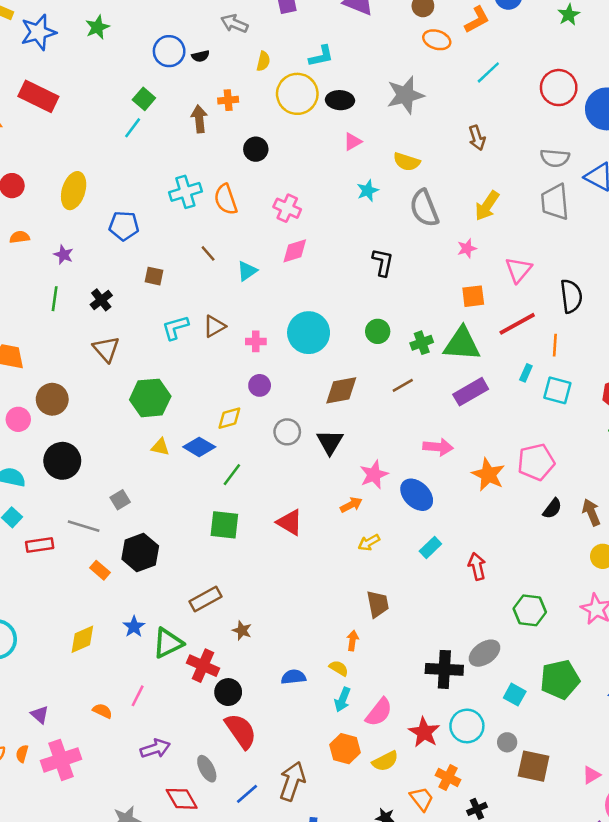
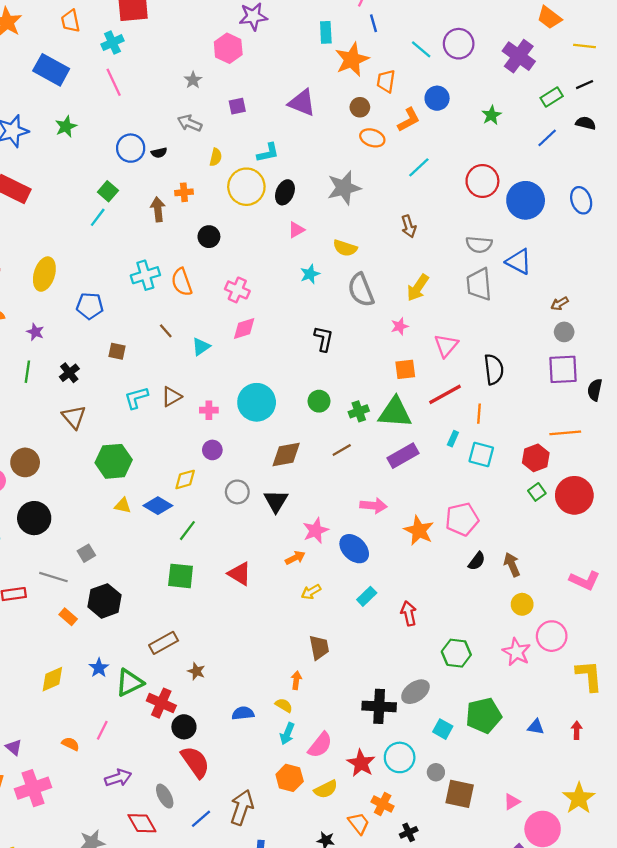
black ellipse: (340, 100) -> (285, 192), turned -70

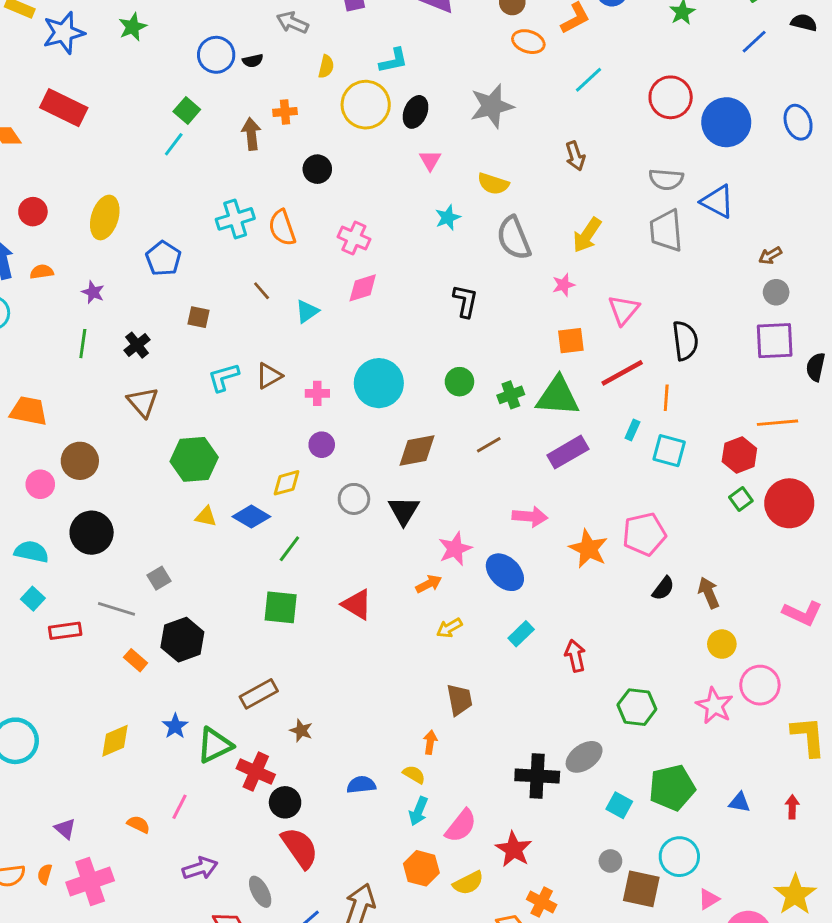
pink triangle: (296, 230) -> (430, 160), turned -30
blue pentagon: (90, 306) -> (163, 259), turned 30
cyan circle: (400, 757) -> (679, 857), moved

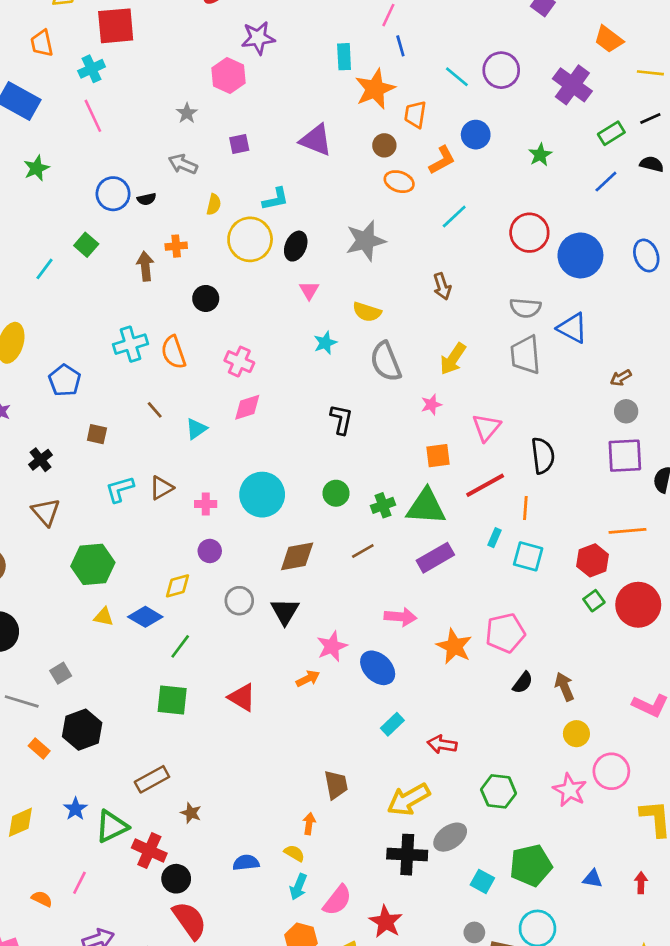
cyan line: (174, 144) -> (45, 269), moved
yellow arrow: (449, 628) -> (409, 799), moved, size x1.8
red arrow: (575, 656) -> (442, 744), turned -68

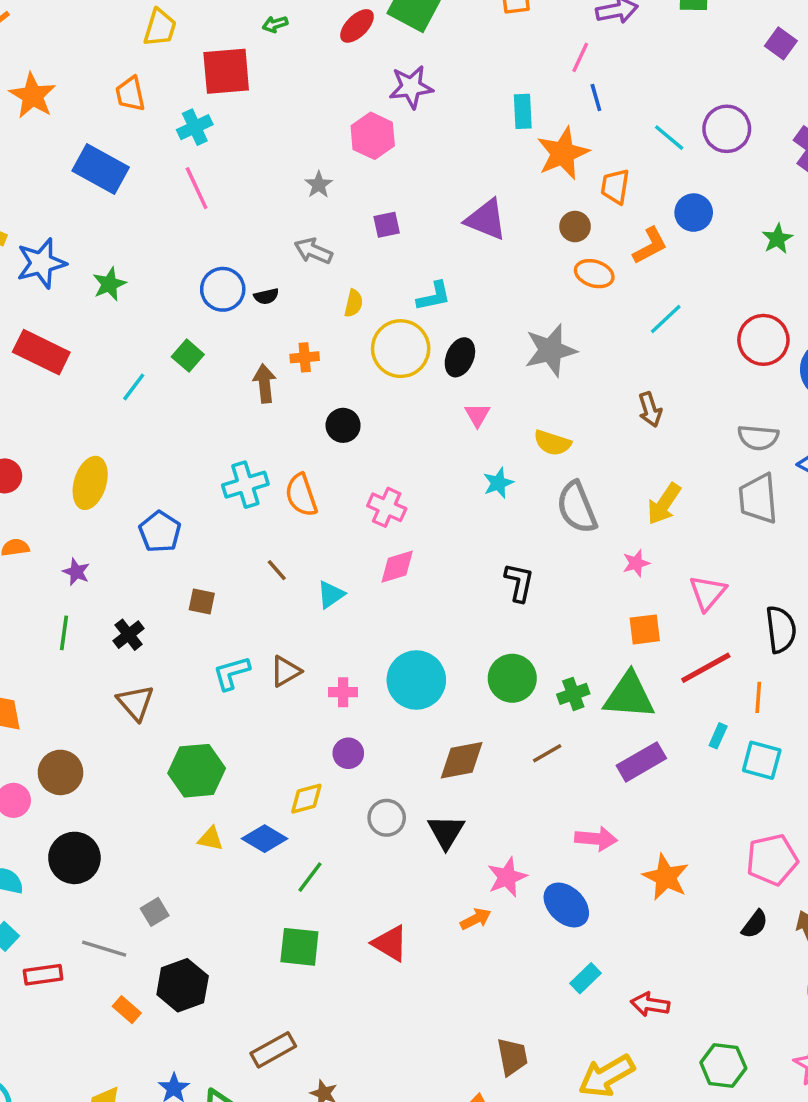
green star: (36, 168) -> (109, 284), moved
green circle: (336, 493) -> (512, 678), size x1.4
pink pentagon: (505, 633) -> (772, 860), moved

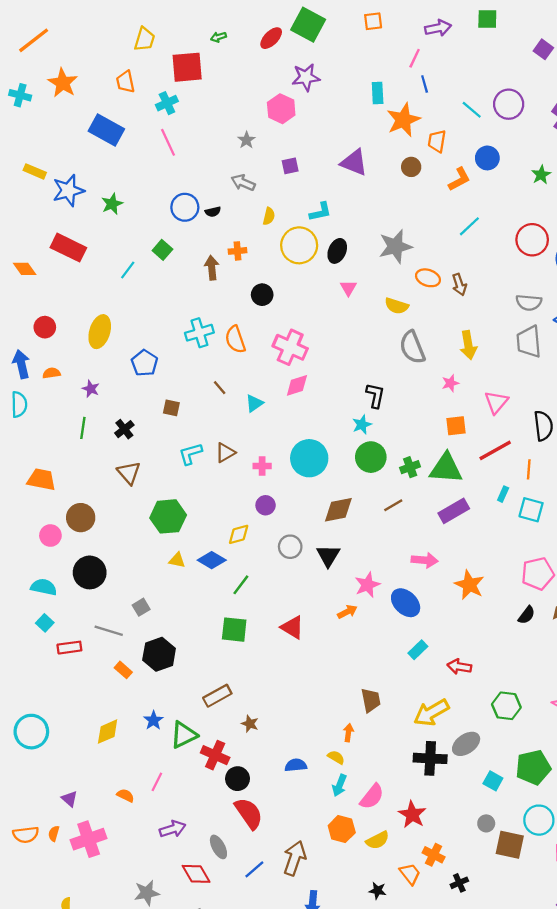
orange ellipse: (594, 274) -> (428, 278), moved
cyan star: (498, 483) -> (362, 425), moved
yellow arrow: (664, 504) -> (468, 345), turned -44
pink cross: (387, 507) -> (290, 347), size x1.4

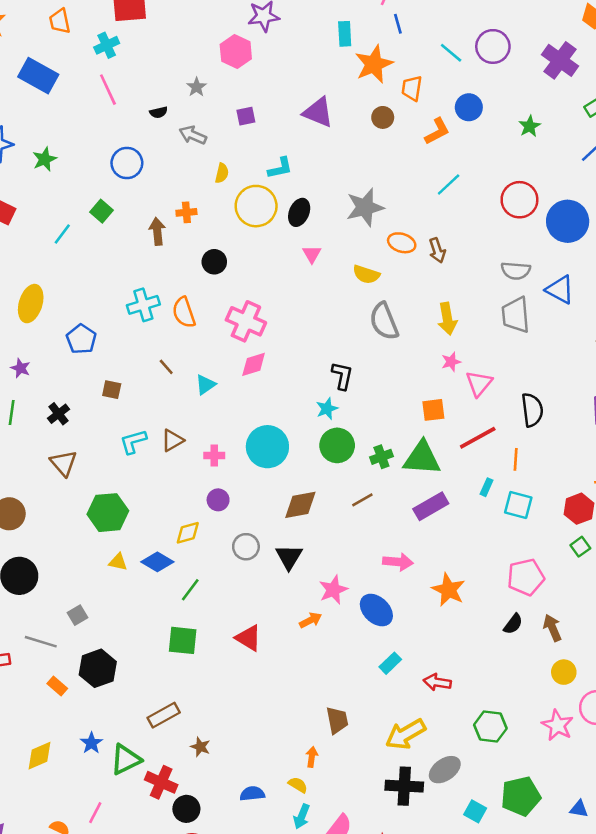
black semicircle: (213, 212) -> (159, 112), moved
pink star: (450, 383) -> (451, 362), moved

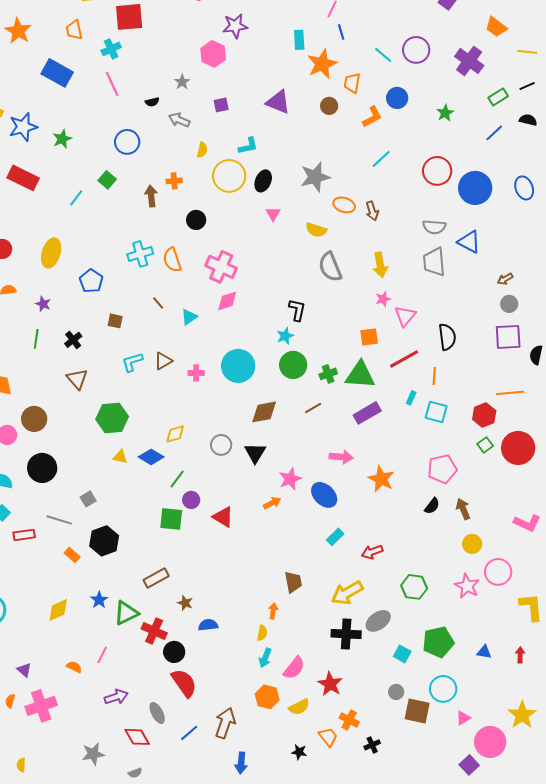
purple circle: (218, 500) -> (191, 500), moved
red arrow: (437, 682) -> (372, 552), turned -30
yellow semicircle: (298, 785) -> (262, 633), turned 70
blue semicircle: (252, 794) -> (208, 625), moved

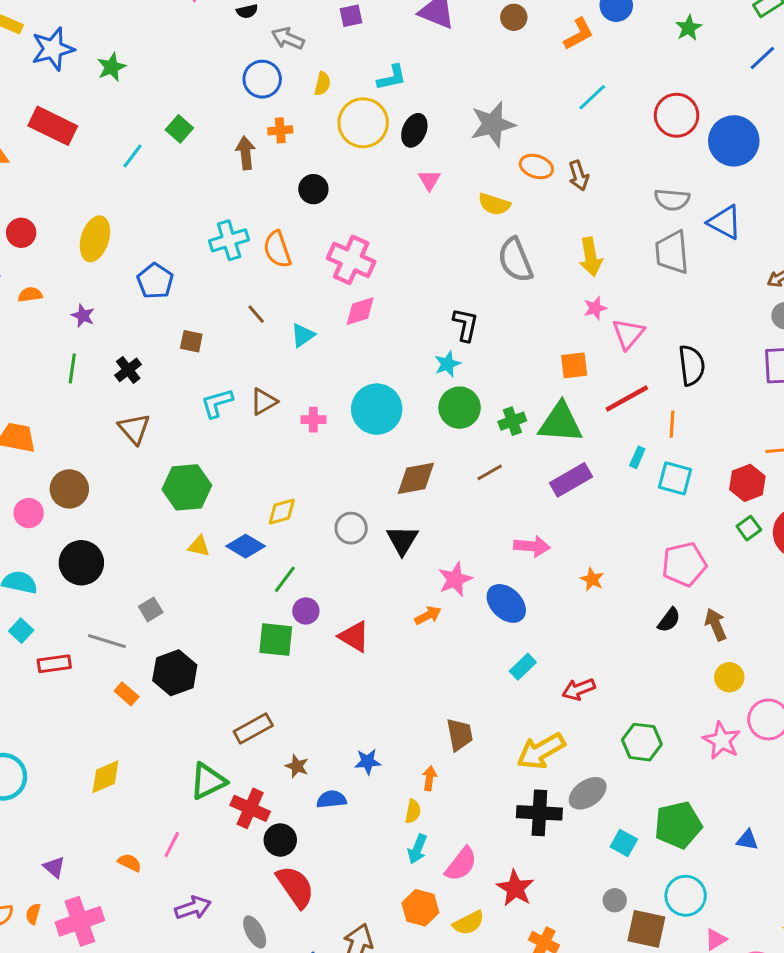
blue circle: (127, 142) -> (262, 79), moved
orange star: (381, 479) -> (592, 579), size x0.6
blue star: (99, 600) -> (368, 762), moved, turned 30

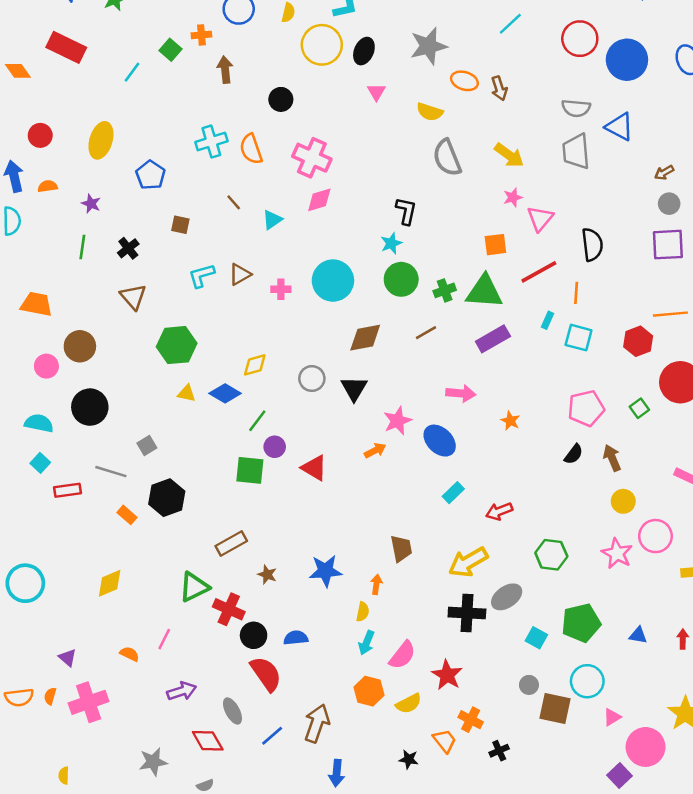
orange cross: (280, 130) -> (201, 35), moved
yellow arrow: (591, 257) -> (509, 155), turned -44
green square: (749, 528) -> (639, 408), moved
blue star: (368, 762) -> (326, 571), size x1.5
blue semicircle: (331, 799) -> (296, 638), moved

